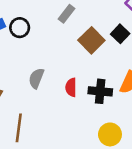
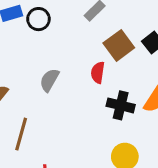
red semicircle: (71, 87) -> (98, 72), moved

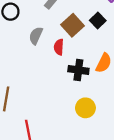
gray semicircle: (49, 80) -> (36, 36), moved

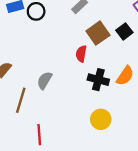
gray semicircle: (36, 36) -> (45, 80), moved

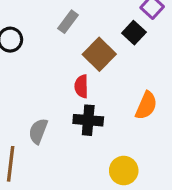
black square: (124, 31) -> (134, 33), moved
black cross: (98, 80) -> (88, 120), moved

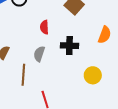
red semicircle: (81, 86) -> (44, 27), moved

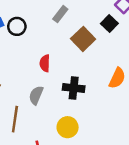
yellow circle: (93, 75) -> (68, 127), moved

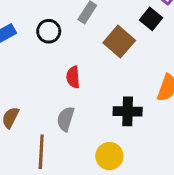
black circle: (17, 26) -> (49, 31), moved
black cross: (74, 88) -> (128, 111), moved

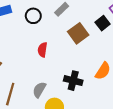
gray semicircle: (66, 119) -> (39, 90), moved

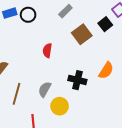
black circle: (33, 16) -> (28, 15), moved

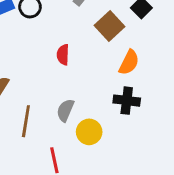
orange semicircle: (106, 70) -> (129, 62), moved
black cross: (77, 80) -> (127, 101), moved

